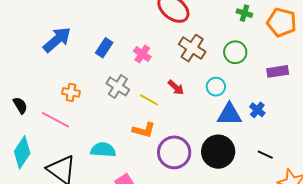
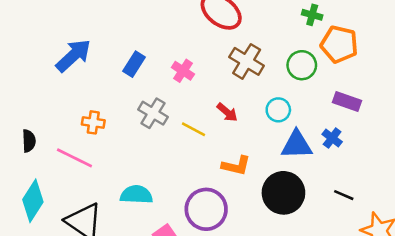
orange pentagon: (282, 22) -> (339, 44), moved
purple rectangle: (278, 71) -> (347, 101), moved, turned 30
black semicircle: (20, 105) -> (29, 141), turned 30
orange L-shape: (144, 130) -> (236, 166), moved
purple circle: (174, 152) -> (206, 209), moved

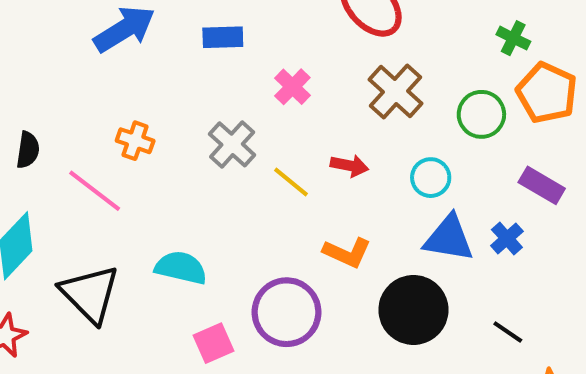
blue rectangle: (134, 64) -> (223, 37), moved, turned 45
red arrow: (227, 112) -> (349, 166), turned -40

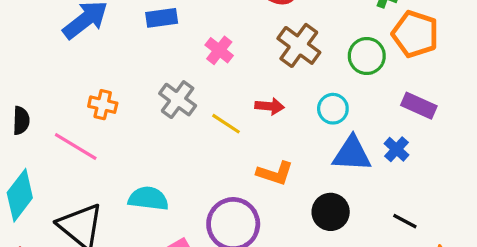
black circle: (413, 310) -> (331, 212), size x0.7

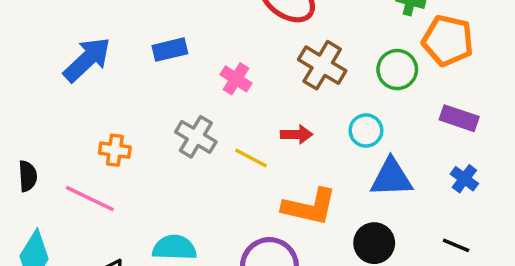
blue cross: (397, 149) -> (464, 179), moved
orange L-shape: (275, 173) -> (309, 207), size x1.4

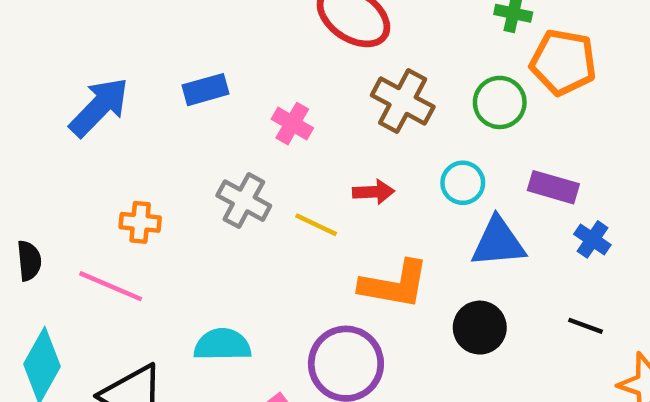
purple rectangle: (459, 118) -> (553, 187), moved

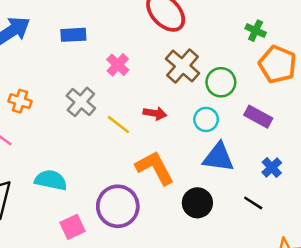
green circle: (500, 102) -> (221, 82), moved
purple rectangle: (553, 187) -> (258, 117), moved
orange L-shape: (394, 284) -> (155, 168), turned -141
black line: (585, 326) -> (253, 203), moved

